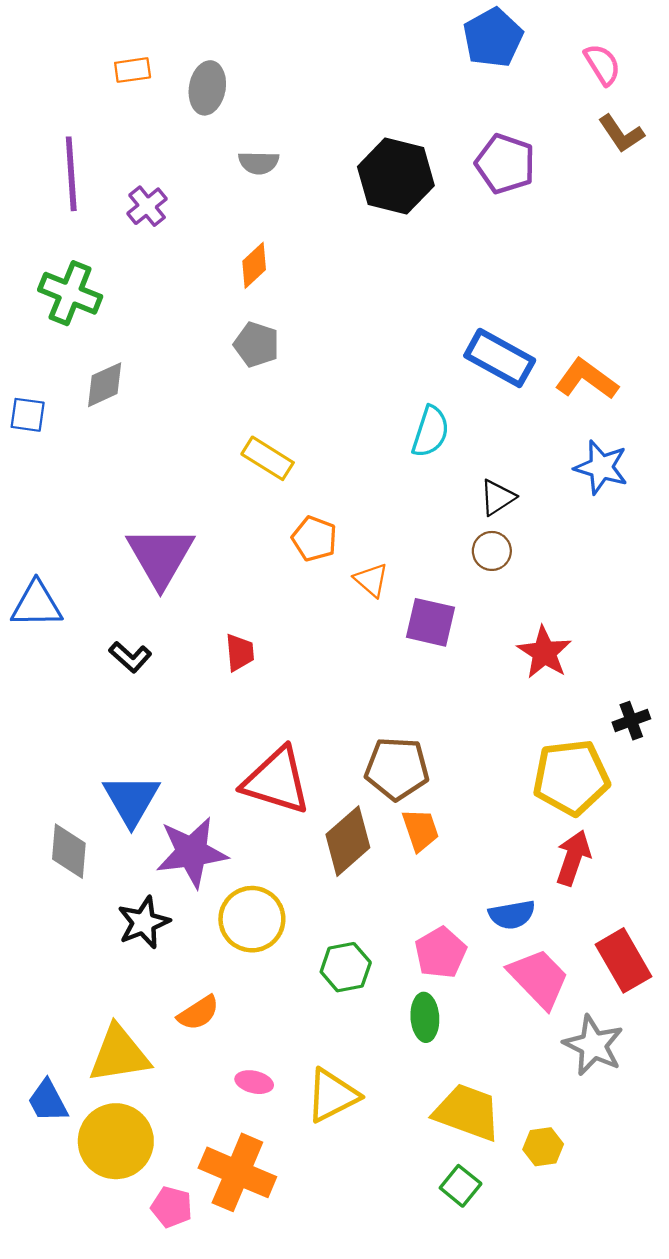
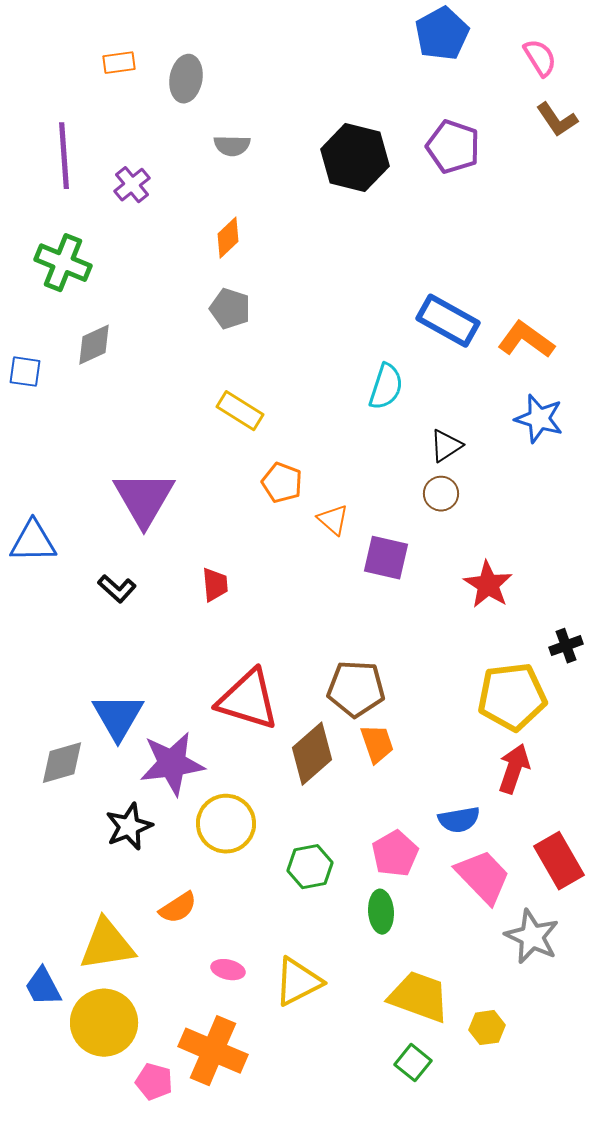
gray diamond: (69, 851) -> (62, 763), turned 69

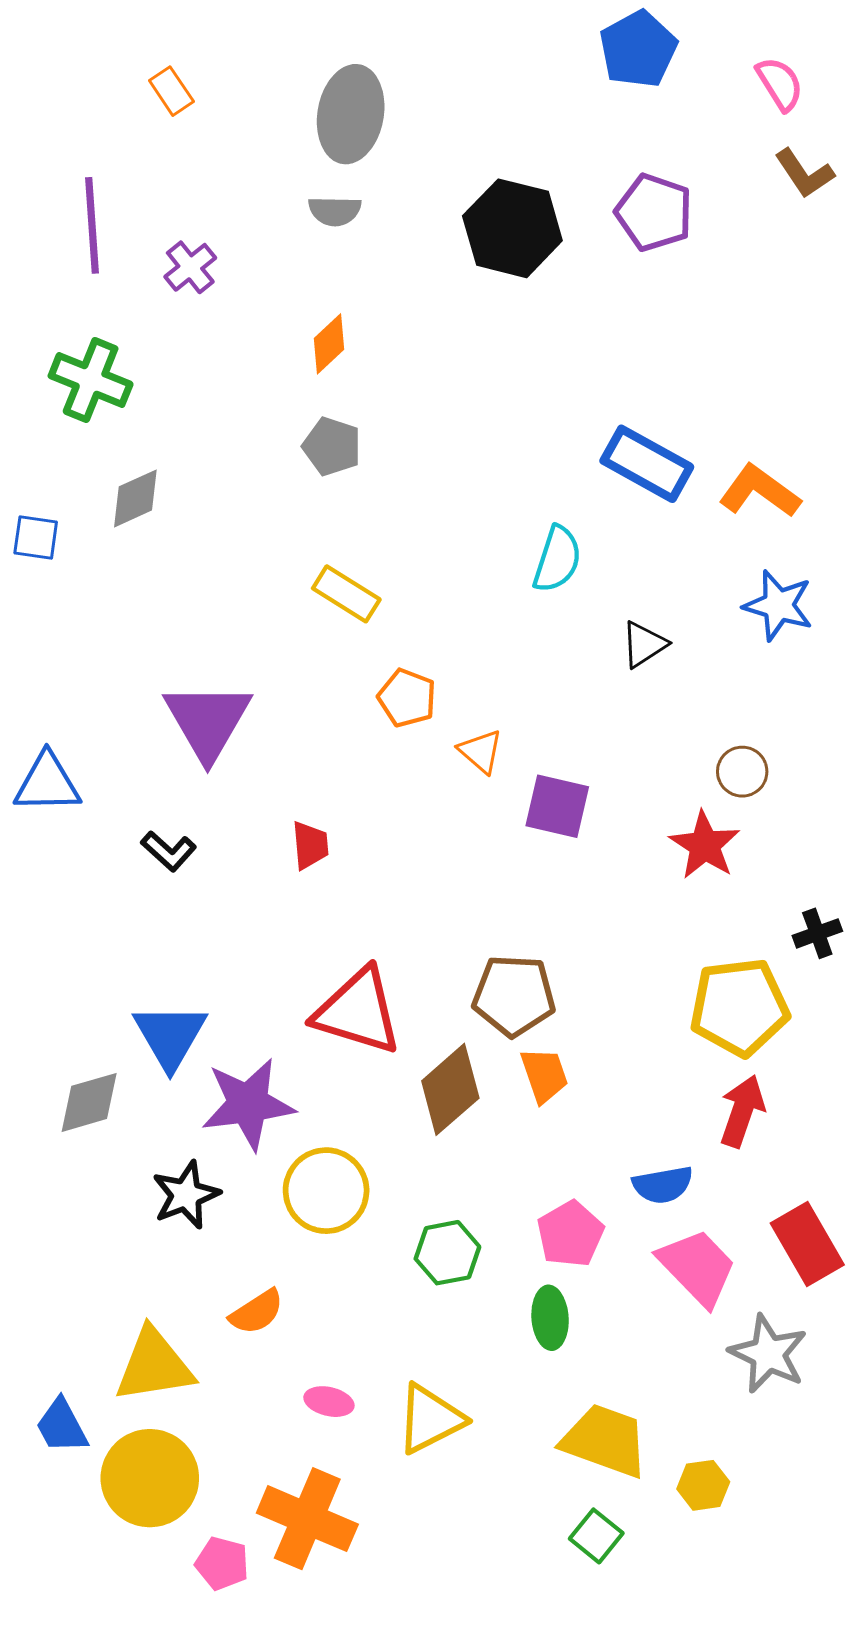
orange rectangle: (119, 63) -> (171, 91), turned 64
gray ellipse: (186, 79) -> (351, 114), moved, size x1.4
brown circle: (441, 494) -> (742, 772), moved

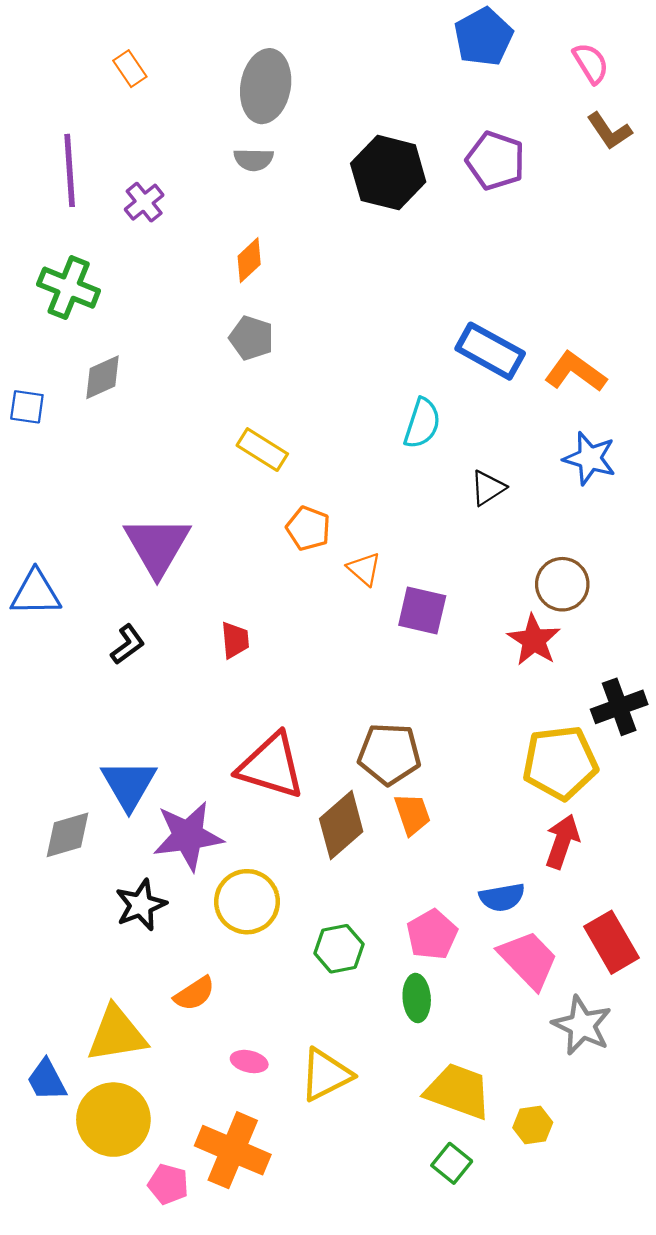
brown circle: (742, 772) -> (562, 584), size x1.4
black L-shape: (169, 851) -> (128, 644), turned -78
black cross: (817, 933) -> (619, 707), size x1.5

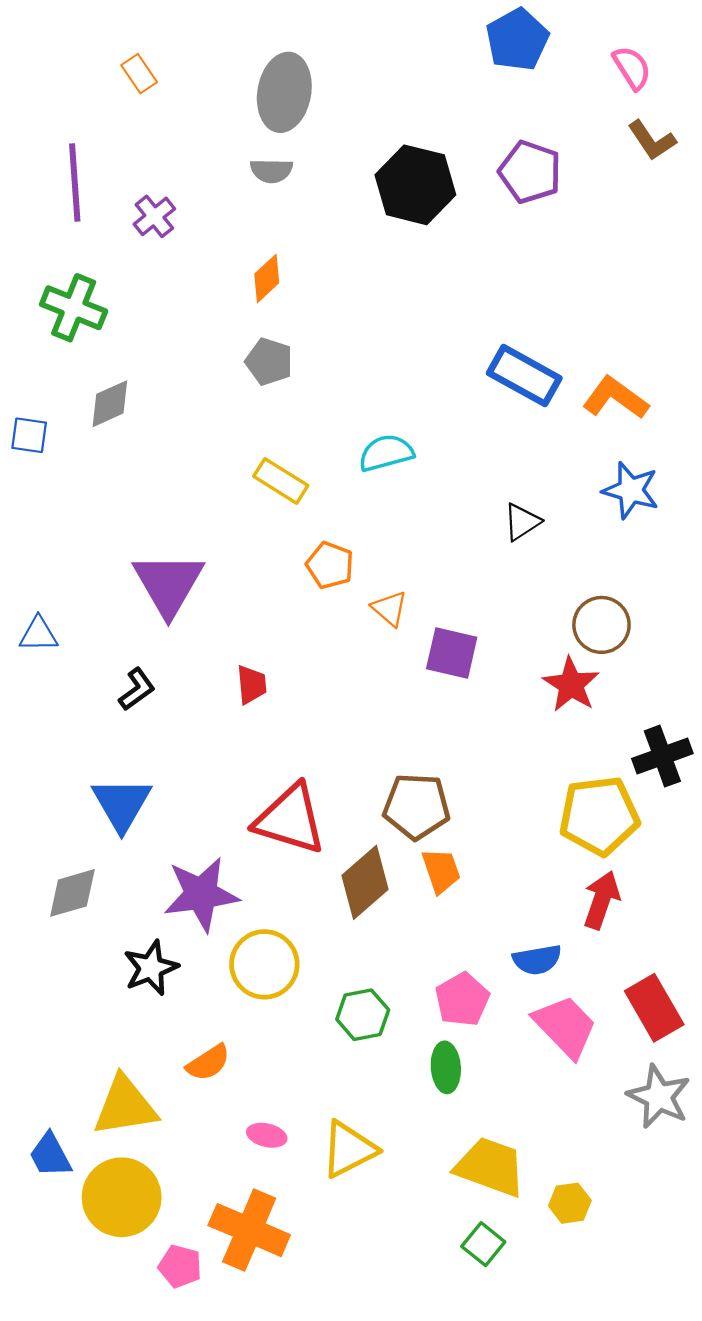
cyan semicircle: (422, 423) -> (386, 453), moved, turned -123
blue triangle: (36, 593) -> (38, 634), size x0.7
blue triangle: (129, 785) -> (122, 804), moved
gray star: (582, 1025) -> (659, 1097), moved

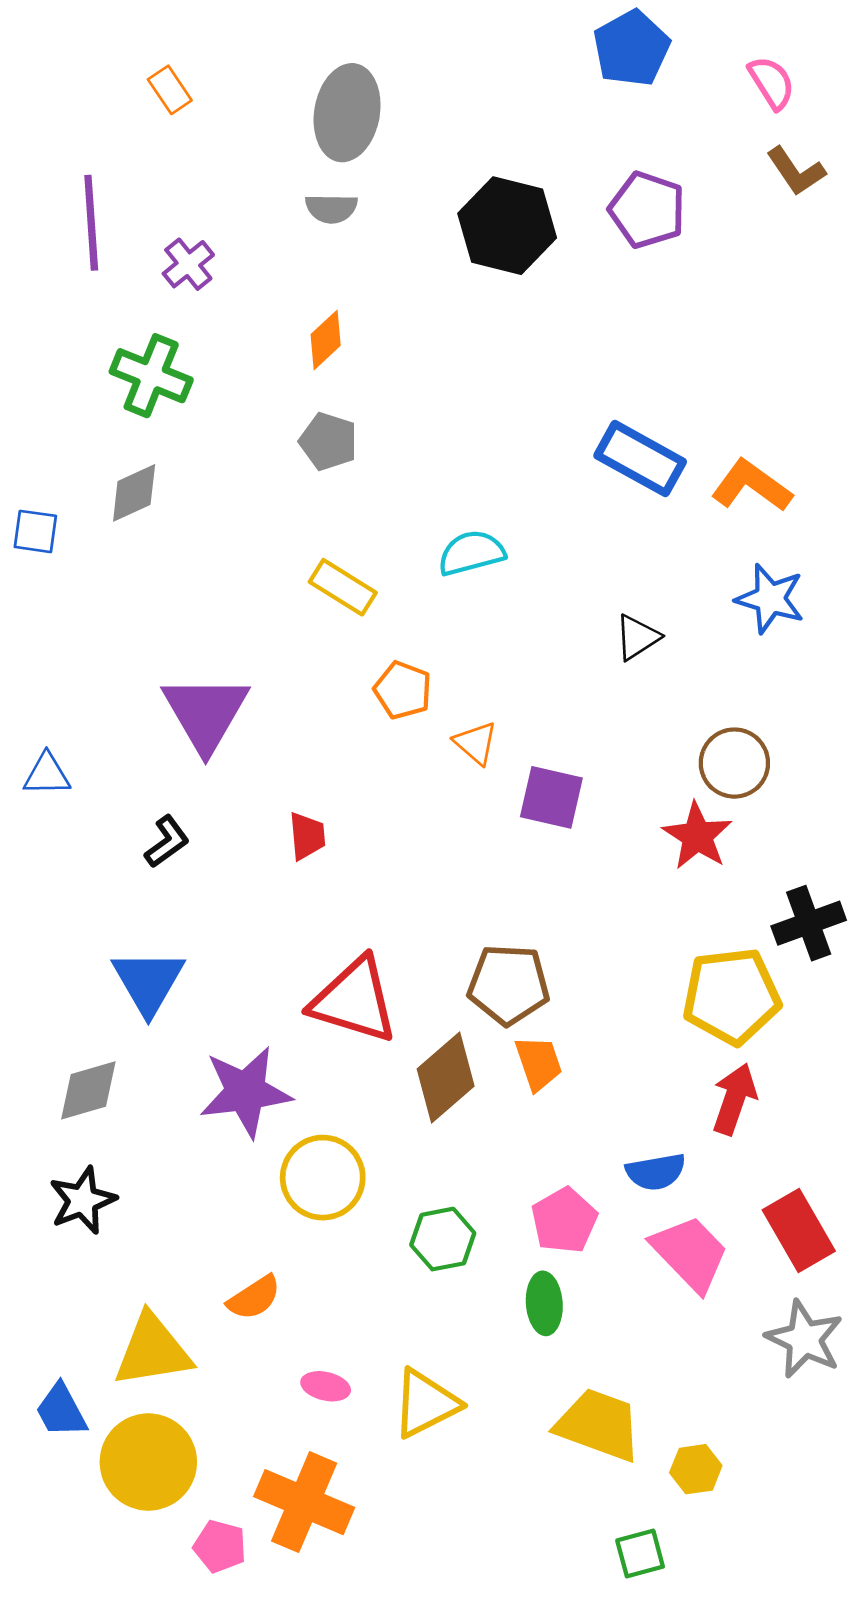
green cross: (74, 308) -> (151, 376), moved
black star: (151, 968) -> (83, 1200), moved
green square: (483, 1244) -> (640, 1554), moved, turned 36

